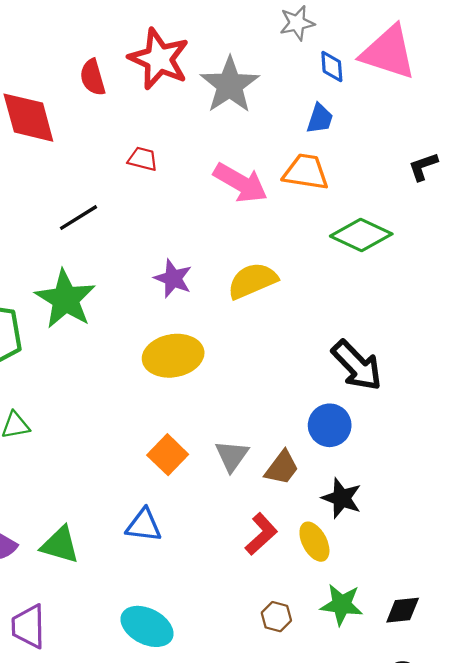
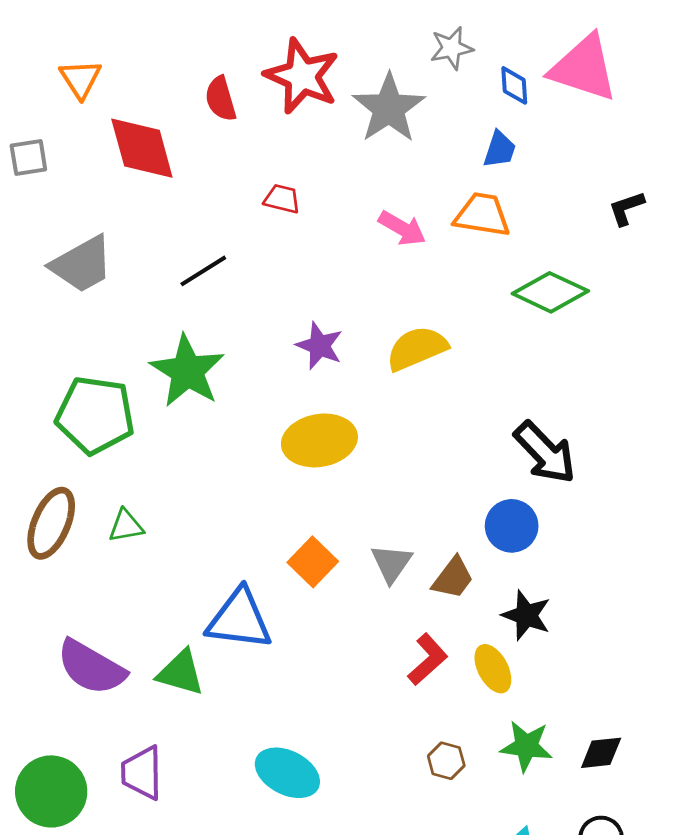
gray star: (297, 23) -> (452, 48), moved
pink arrow: (240, 183) -> (402, 228), size x0.7
blue triangle: (144, 525) -> (239, 619), moved, size x1.5

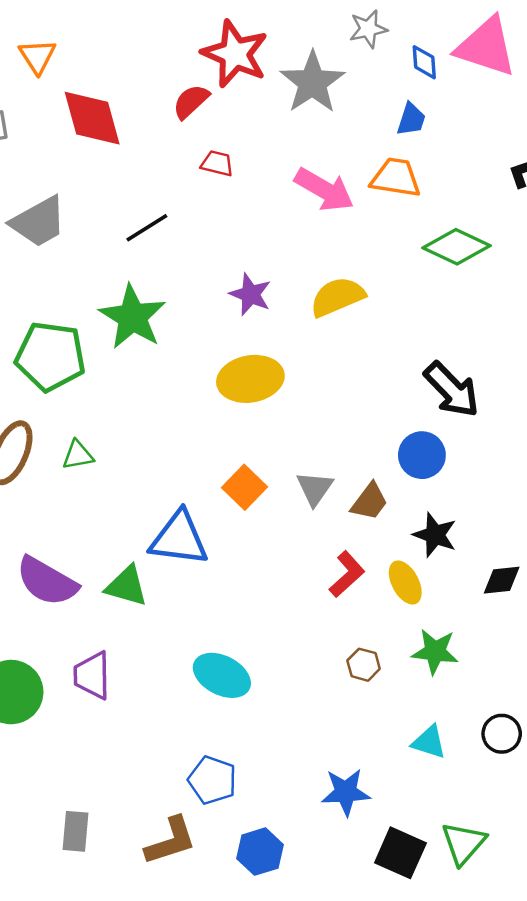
red semicircle: (221, 99) -> (191, 102), moved, turned 63
pink arrow: (402, 228) -> (324, 190), size x1.4
black diamond: (601, 753) -> (502, 580), moved

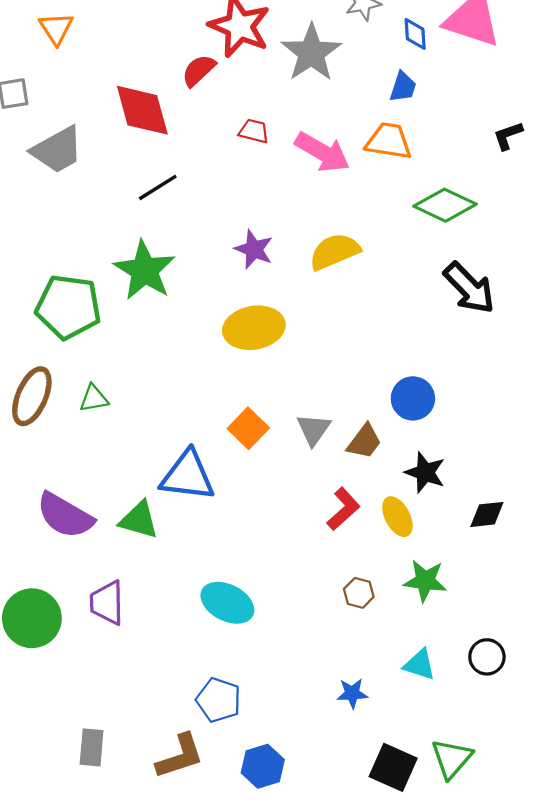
red diamond: (92, 118) -> (142, 110), moved
red trapezoid: (217, 163) -> (254, 131), moved
gray trapezoid: (39, 222) -> (57, 150), moved
black arrow: (452, 390) -> (469, 288), moved
blue star: (346, 792) -> (352, 693), moved, size x0.7

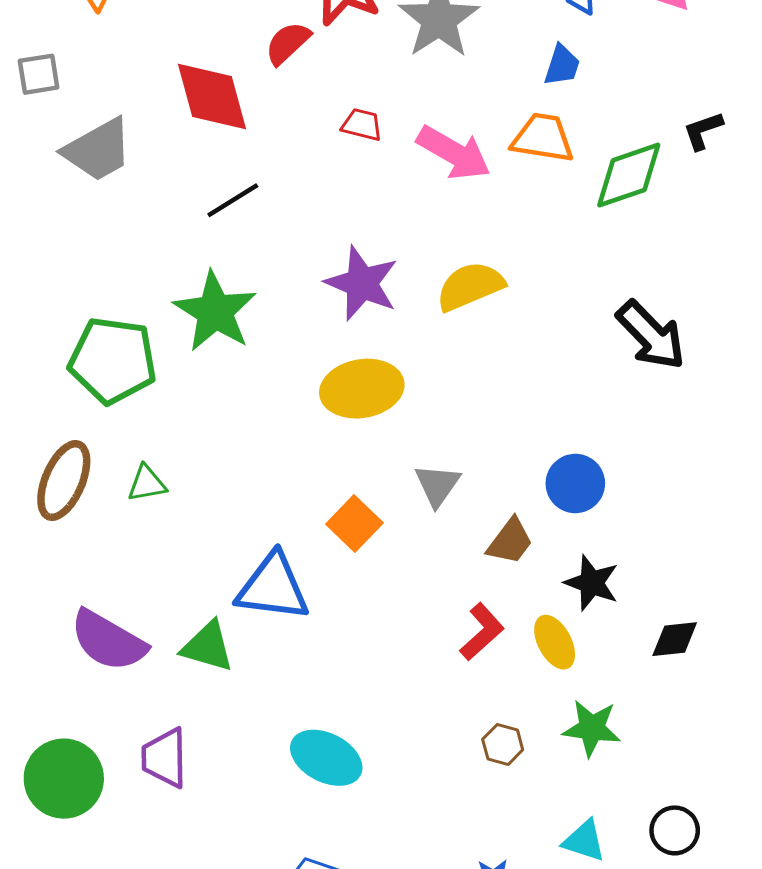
green diamond: (445, 205) -> (629, 175), moved, turned -44
purple star: (254, 249) -> (362, 283), size x1.4
gray triangle: (314, 429) -> (437, 485), moved

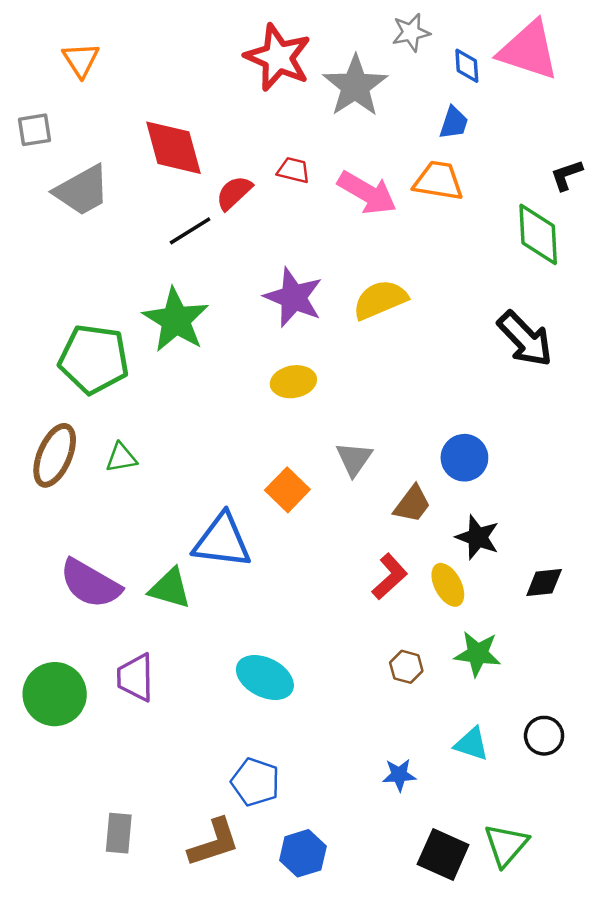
red semicircle: (288, 43) -> (234, 193), moved
green diamond: (629, 175) -> (538, 234), moved, turned -74
yellow ellipse: (362, 389) -> (293, 382), size x0.7

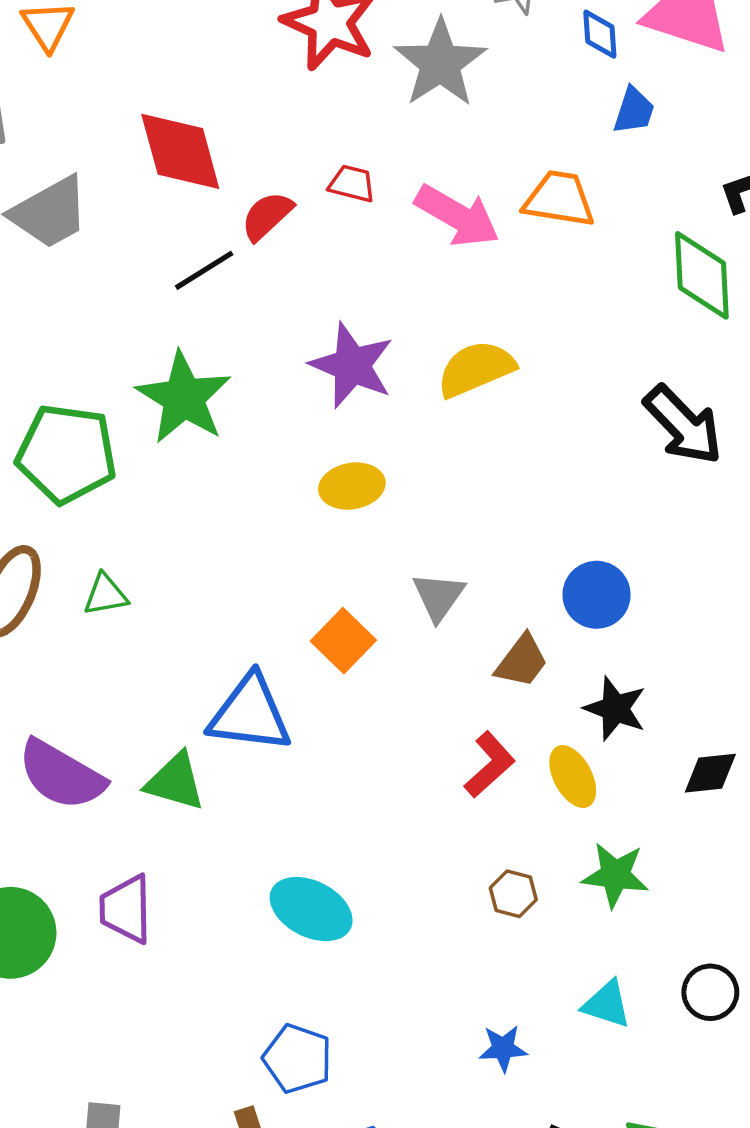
blue trapezoid: (454, 123) -> (634, 111), moved

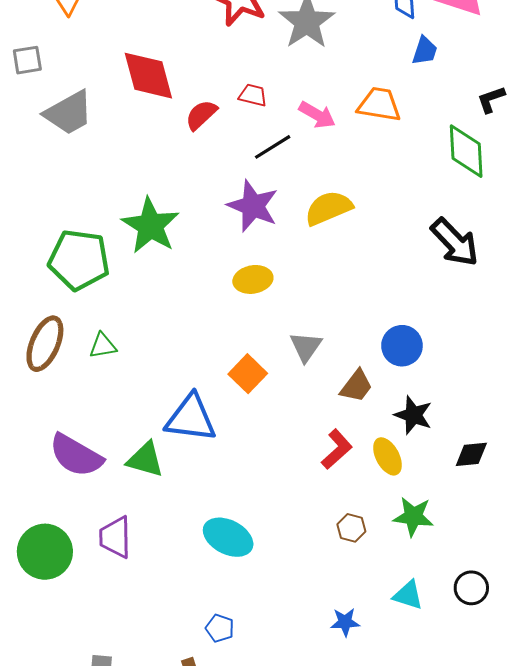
pink arrow: (457, 216) -> (317, 115), size x0.7
black line: (204, 270) -> (273, 147), moved
blue pentagon: (298, 1059) -> (220, 628), size x0.7

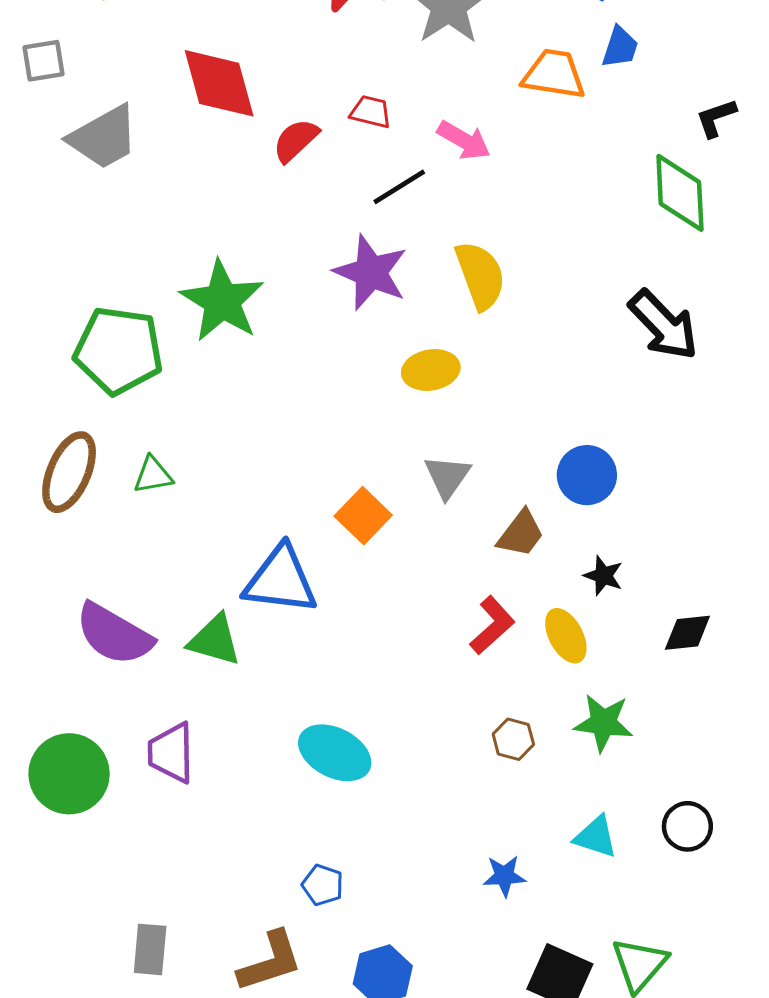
orange trapezoid: (379, 105) -> (554, 74), moved
yellow semicircle: (328, 208) -> (480, 275), turned 93
yellow ellipse: (253, 279) -> (431, 370), moved
black star: (413, 415) -> (603, 576), size x0.7

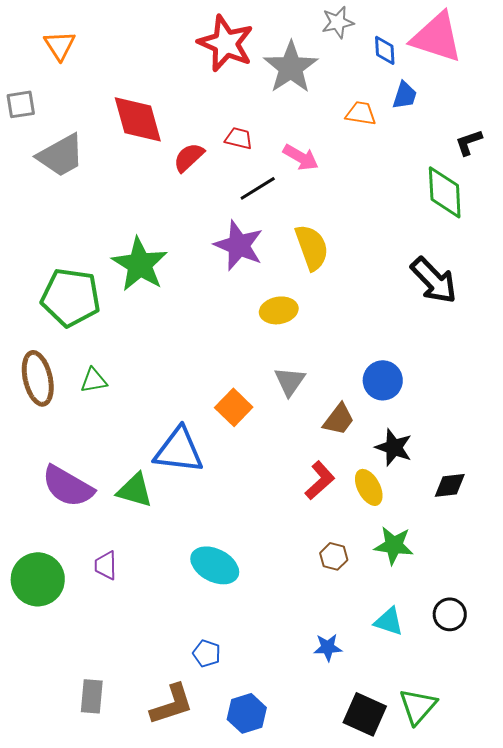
orange trapezoid: (554, 74) -> (361, 113), size x0.7
brown ellipse: (69, 472) -> (38, 378), turned -36
black star: (603, 576) -> (394, 447), size x1.4
purple trapezoid: (171, 753) -> (106, 565), size x0.7

